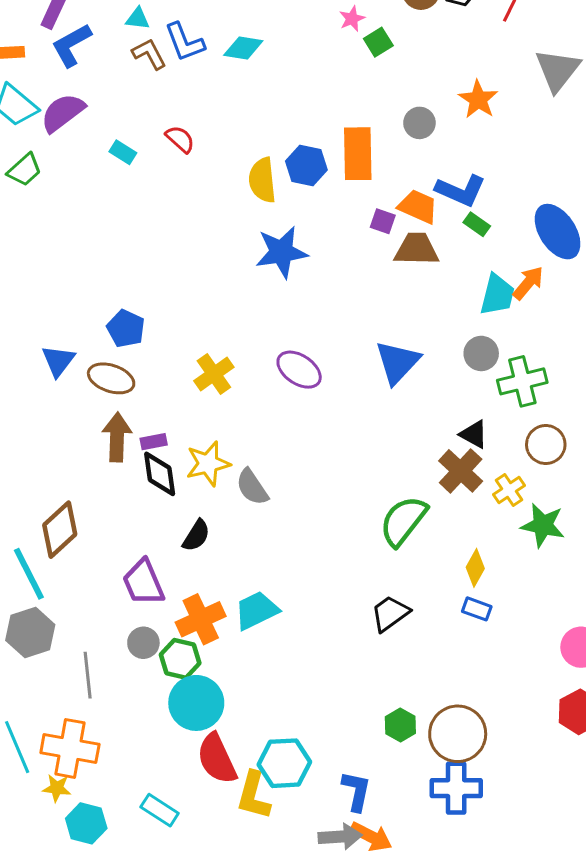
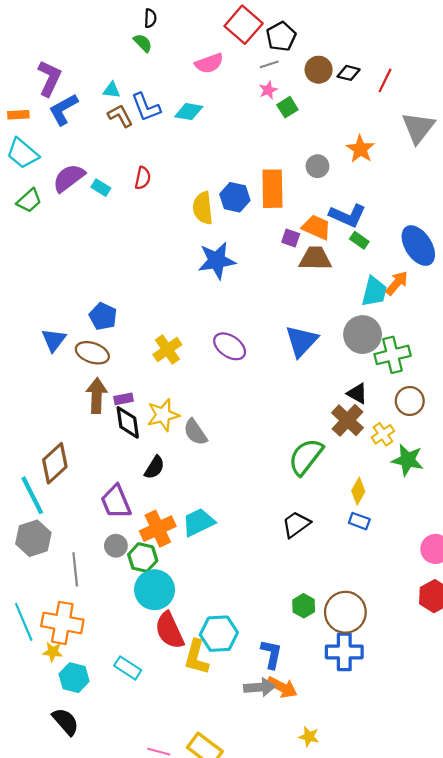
purple semicircle: (63, 113) -> (69, 178), moved
red semicircle: (180, 139) -> (143, 178), turned 60
gray circle: (481, 353) -> (363, 335), size x1.5

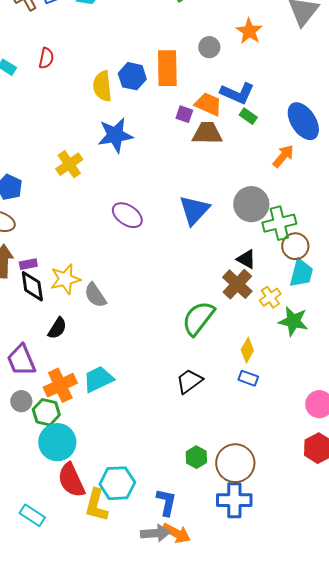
cyan trapezoid: (374, 292) -> (301, 273), moved
yellow cross: (167, 350) -> (69, 164), moved
brown circle: (410, 401) -> (295, 246), moved

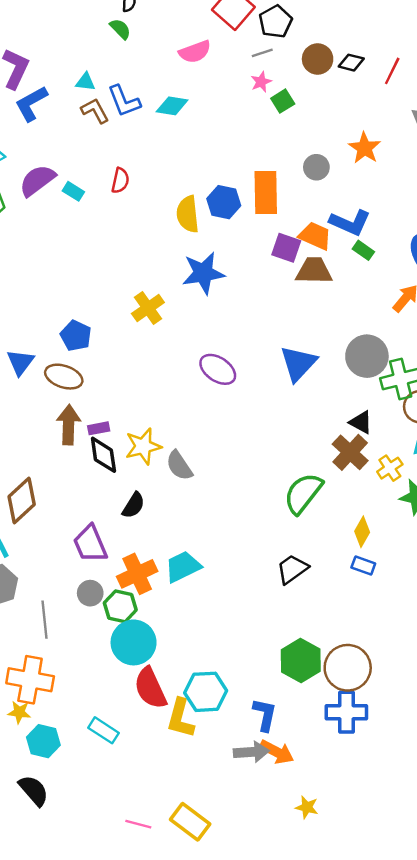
purple square: (184, 114) -> (286, 248), size x1.4
green hexagon: (196, 457) -> (301, 661), size x1.6

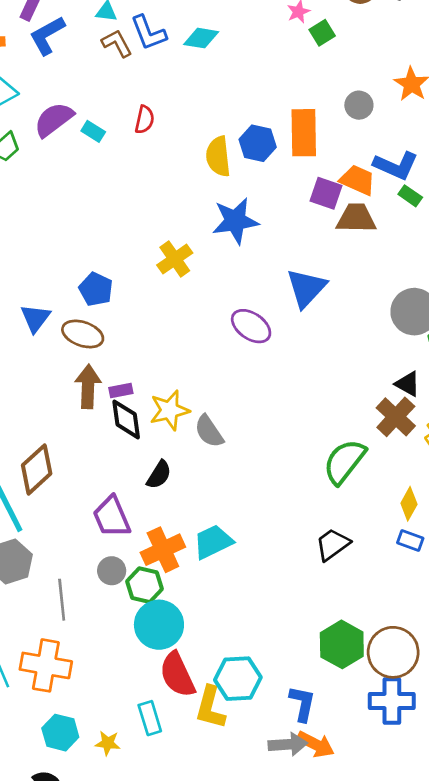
blue triangle: (298, 363) -> (306, 288), moved
yellow star: (19, 712) -> (108, 743), moved
cyan rectangle: (103, 730) -> (150, 718), moved, turned 40

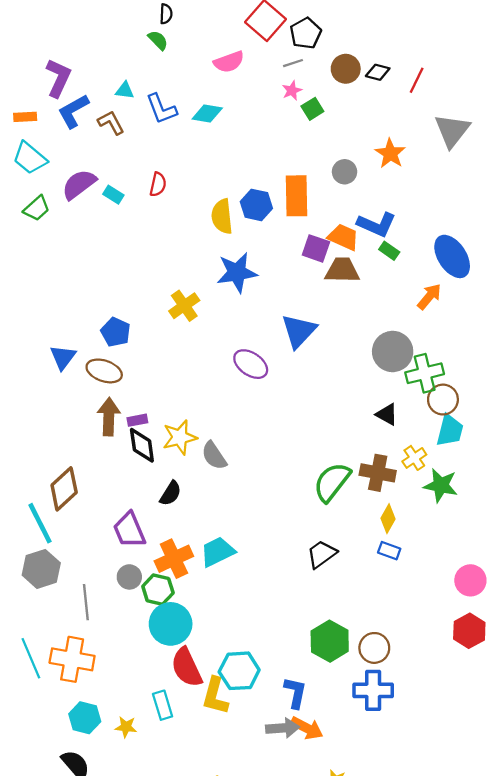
brown L-shape: (117, 43) -> (111, 123), moved
brown cross: (396, 417) -> (378, 473), moved, turned -32
brown circle: (393, 652) -> (374, 648), size x0.7

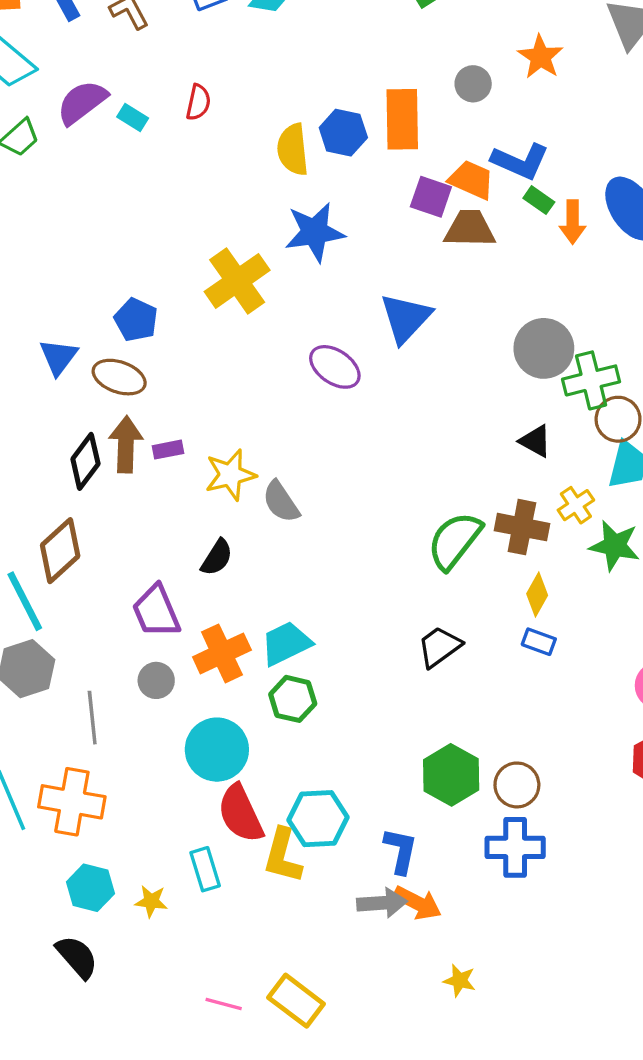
orange arrow: (429, 297) -> (573, 222), moved, turned 140
yellow cross: (184, 306) -> (237, 281), size x1.4
black diamond: (142, 445) -> (85, 461), moved, turned 45
green hexagon: (158, 590) -> (293, 699), moved

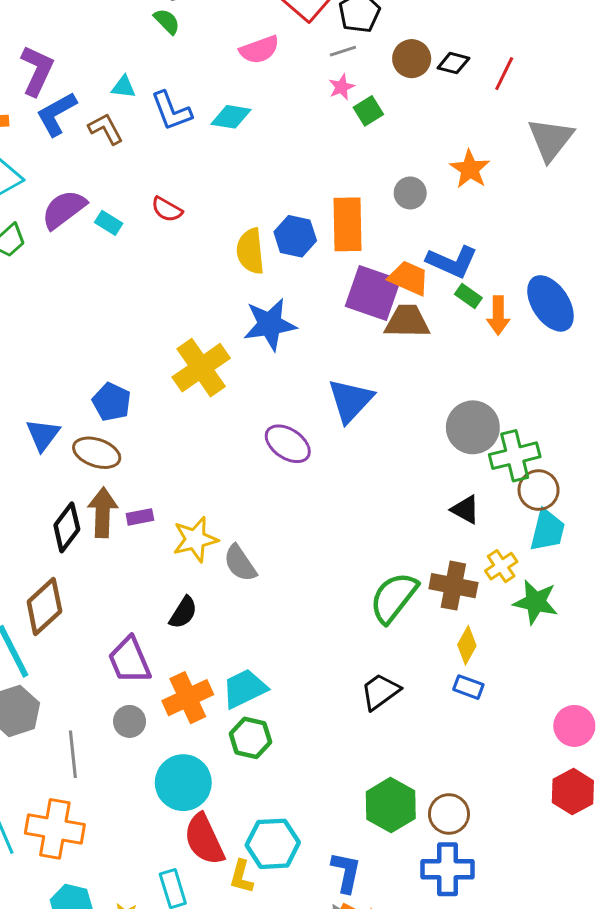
red semicircle: (198, 102) -> (167, 209), turned 108
purple square: (431, 197) -> (373, 293), size x1.5
yellow L-shape: (283, 856) -> (241, 877), size x0.7

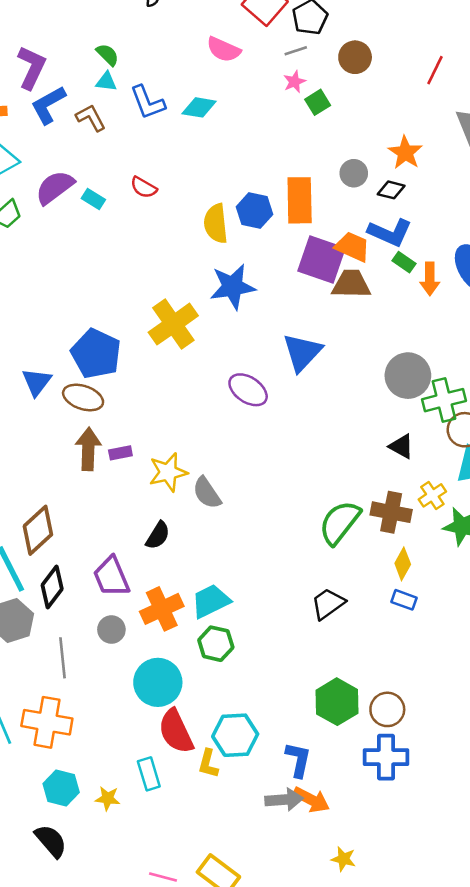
green semicircle: (167, 21) -> (108, 55), moved
pink semicircle: (259, 50) -> (224, 49), turned 44
black diamond: (453, 63) -> (391, 190), moved
blue pentagon: (112, 402) -> (96, 354), size x1.5
black diamond: (67, 527) -> (52, 587), moved

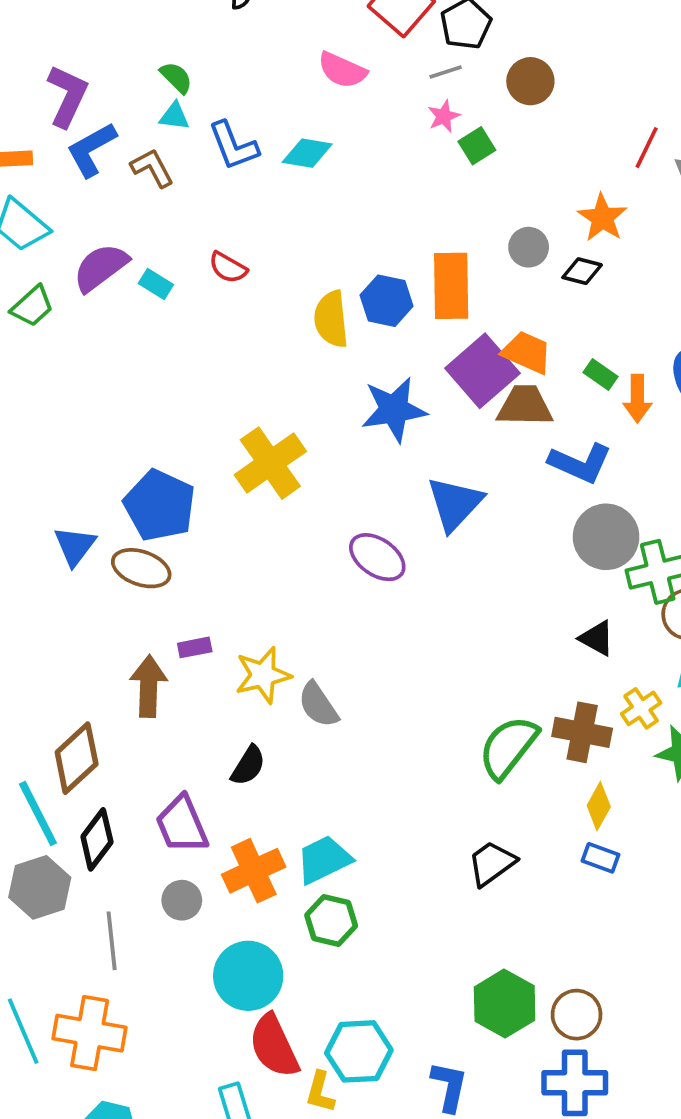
red line: (435, 70) -> (647, 148), moved
blue L-shape: (390, 233) -> (580, 463), moved
purple square: (322, 260) -> (482, 371), turned 30
blue star: (233, 287) -> (394, 410), moved
brown arrow: (88, 449) -> (149, 686), moved

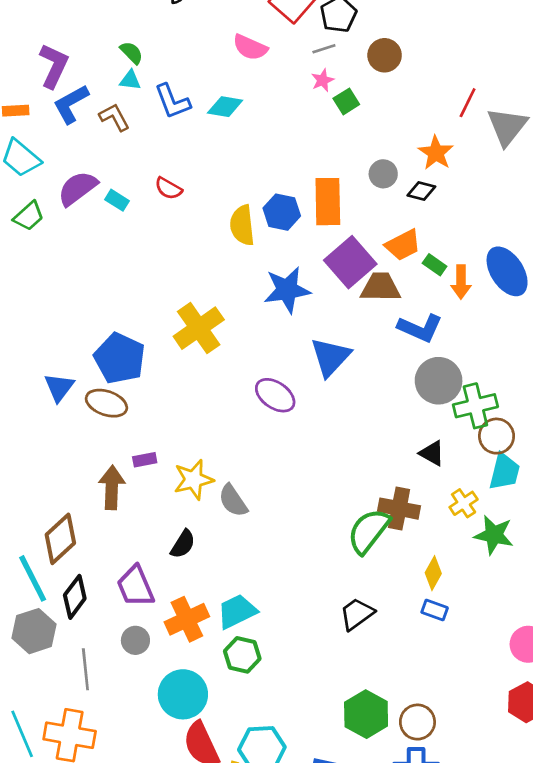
orange trapezoid: (527, 352) -> (403, 245), moved, turned 129
brown cross: (582, 732) -> (399, 509), moved

